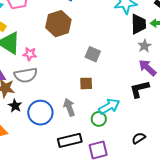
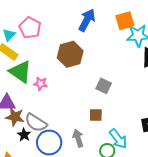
gray semicircle: (26, 75) -> (36, 123), moved, turned 40
cyan arrow: (109, 106) -> (118, 139), turned 80

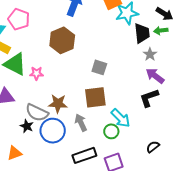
brown square: (96, 115) -> (95, 97), size x1.6
brown star: (15, 117) -> (58, 104), moved

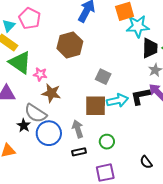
black L-shape: (149, 98) -> (140, 96), moved
brown star: (58, 104) -> (51, 93), moved
cyan arrow: (121, 118) -> (117, 100), moved, turned -65
black semicircle: (153, 147) -> (146, 162), turned -96
black rectangle: (84, 155) -> (79, 152), moved, size x0.6

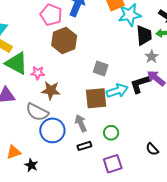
pink pentagon: (30, 18) -> (51, 15), moved
black star: (24, 125) -> (31, 165), moved

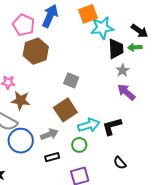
black L-shape: (140, 84) -> (112, 126), moved
cyan arrow: (117, 91) -> (89, 125), moved
brown square: (96, 98) -> (65, 110), turned -30
gray arrow: (81, 123) -> (49, 134), turned 90

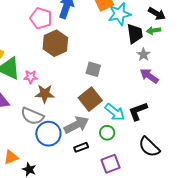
cyan arrow: (89, 125) -> (115, 112), turned 60
gray arrow: (49, 134) -> (76, 125), size x1.4
black semicircle: (120, 163) -> (149, 147), size x1.6

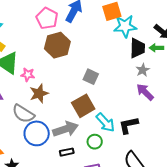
brown star: (45, 94) -> (39, 93), turned -30

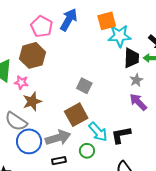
brown hexagon: (57, 45) -> (32, 55), moved

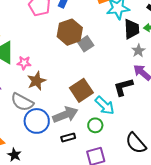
brown hexagon: (32, 55) -> (70, 32), moved
gray square: (84, 86) -> (86, 44), moved, turned 35
black L-shape: (121, 135) -> (123, 87), moved

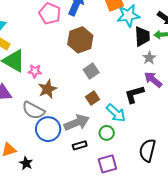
gray square: (86, 44) -> (91, 71), moved
brown square: (81, 90) -> (93, 98), size x0.6
black semicircle: (136, 143) -> (147, 150), turned 55

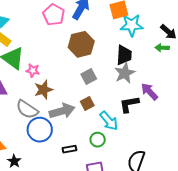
black trapezoid: (142, 36) -> (124, 55), moved
gray star: (149, 58) -> (125, 73), moved, size x1.5
gray arrow: (77, 123) -> (62, 111), moved

